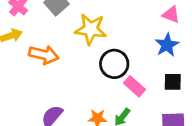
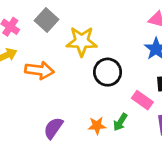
pink rectangle: (134, 86) -> (142, 100), moved

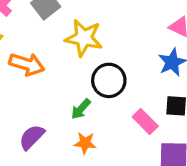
green arrow: (120, 122) -> (81, 109), moved

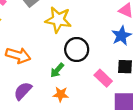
orange arrow: (27, 64) -> (18, 55), moved

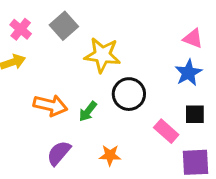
green arrow: (57, 70) -> (88, 111), moved

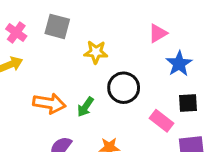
gray square: (64, 26) -> (57, 26), turned -30
pink triangle: (193, 38) -> (158, 33), moved, turned -48
yellow star: (102, 55) -> (96, 52), size x0.7

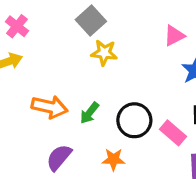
gray square: (57, 26) -> (91, 20), moved, turned 30
black circle: (124, 88) -> (134, 120), moved

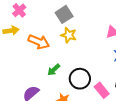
orange arrow: (50, 107) -> (39, 42), moved

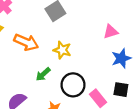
yellow star: (69, 35) -> (62, 50), moved

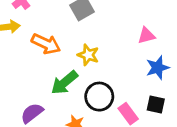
green arrow: (43, 74) -> (64, 83), size x1.5

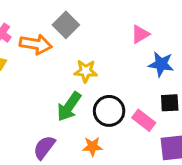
orange arrow: (46, 44) -> (36, 44), moved
blue star: (158, 68) -> (161, 64), turned -30

